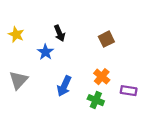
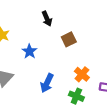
black arrow: (60, 33) -> (47, 19), moved
brown square: (106, 39) -> (69, 39), moved

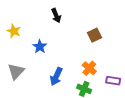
brown square: (69, 39) -> (94, 35), moved

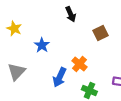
black arrow: (56, 16) -> (71, 14), moved
orange cross: (89, 68) -> (79, 64), moved

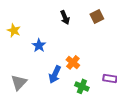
brown square: (100, 33) -> (97, 16), moved
gray triangle: (16, 72) -> (19, 82), moved

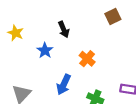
black arrow: (65, 17) -> (64, 29), moved
orange cross: (73, 62) -> (87, 59), moved

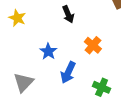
blue star: (45, 50) -> (48, 51), moved

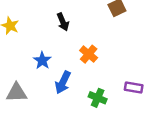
gray triangle: (24, 82) -> (17, 93), turned 45

